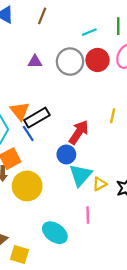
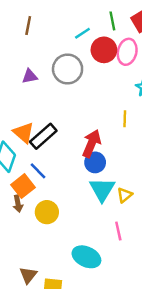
red circle: (98, 60) -> (104, 50), moved
blue line: (28, 133) -> (38, 171), moved
blue circle: (66, 154) -> (95, 162), moved
yellow circle: (27, 186) -> (47, 212), size x0.7

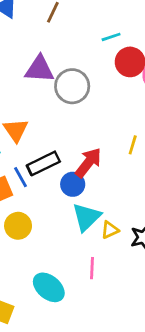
gray circle: (68, 69) -> (72, 86), moved
purple triangle: (30, 76) -> (39, 69), size x1.6
black rectangle: (43, 136) -> (43, 163), moved
blue circle: (95, 162) -> (73, 184), moved

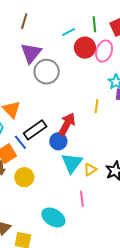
purple triangle: (39, 69) -> (31, 53), moved, turned -45

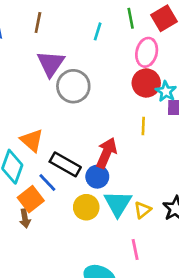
cyan line: (69, 32) -> (98, 31), turned -40
red circle: (85, 48) -> (146, 83), moved
black rectangle: (35, 130) -> (65, 164), turned 70
yellow circle: (24, 177) -> (86, 207), moved

